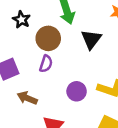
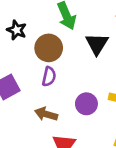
brown arrow: (27, 98) -> (46, 114), moved

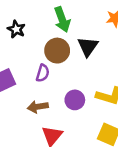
brown circle: (49, 48) -> (57, 51), moved
brown arrow: (46, 114) -> (38, 107), turned -30

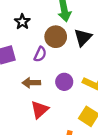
black star: (16, 29) -> (22, 22), moved

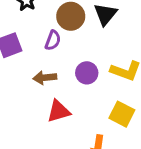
red triangle: (40, 110) -> (58, 111), turned 30

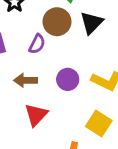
red triangle: (58, 111) -> (36, 115), turned -35

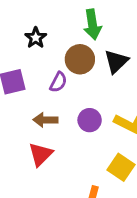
red triangle: (36, 115) -> (40, 154), moved

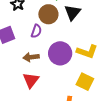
purple circle: (90, 120) -> (60, 53), size x1.5

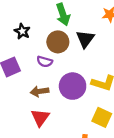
purple semicircle: (36, 31) -> (45, 62), turned 88

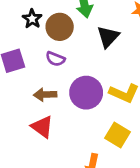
brown circle: (58, 42) -> (60, 27), moved
red triangle: (40, 118) -> (42, 127), turned -36

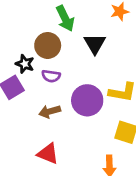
black star: (32, 19) -> (25, 64), moved
red triangle: (42, 127) -> (48, 154), moved

